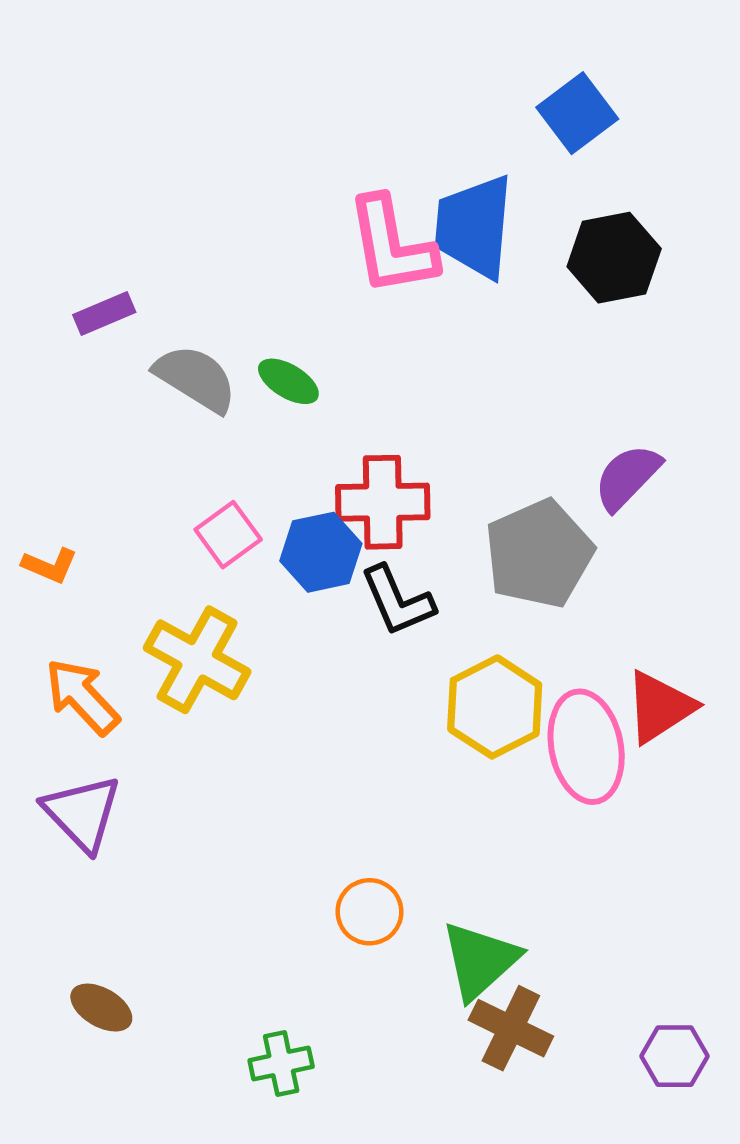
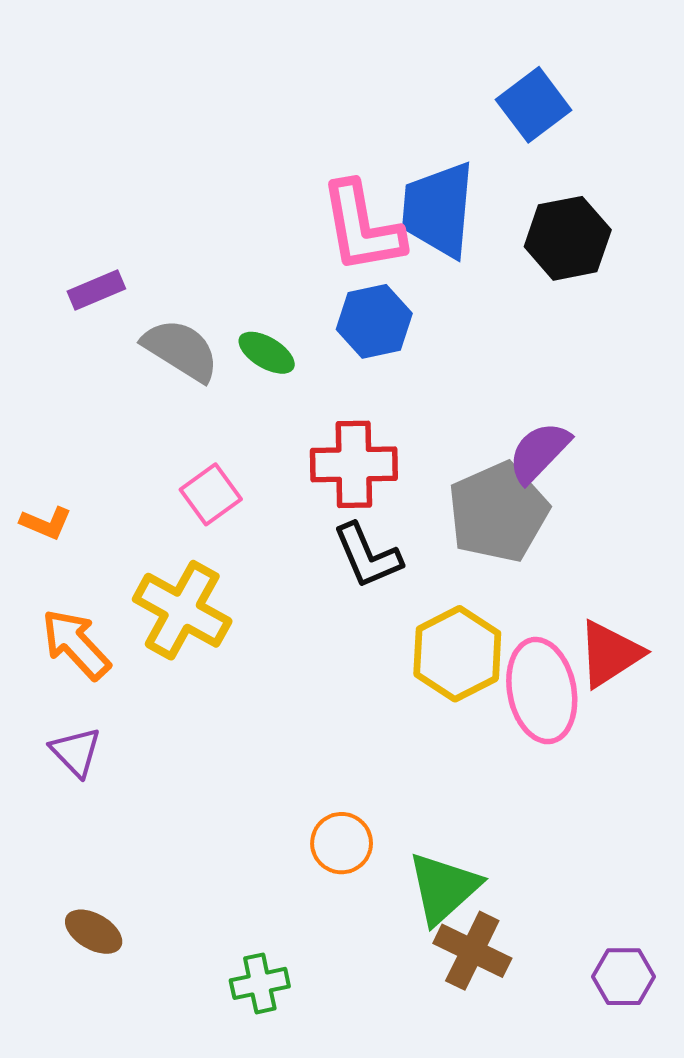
purple semicircle: (627, 477) -> (539, 452), moved
blue hexagon: (321, 552) -> (374, 321), moved
purple triangle: (82, 813) -> (76, 752), size x0.7

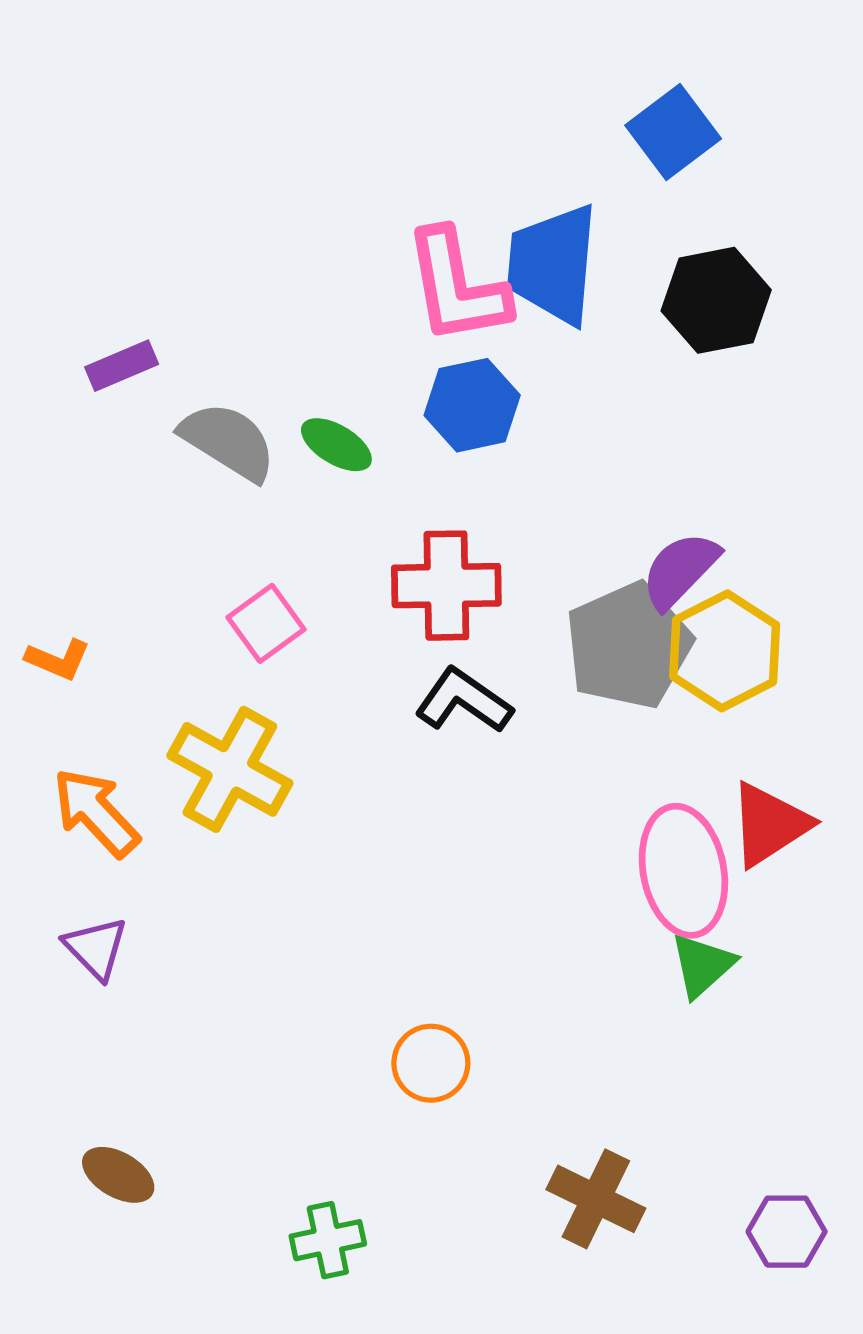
black L-shape: (367, 556) -> (464, 701), turned 148
yellow hexagon: (457, 654) -> (725, 651), moved
green triangle: (444, 888) -> (702, 965), moved, size x0.7

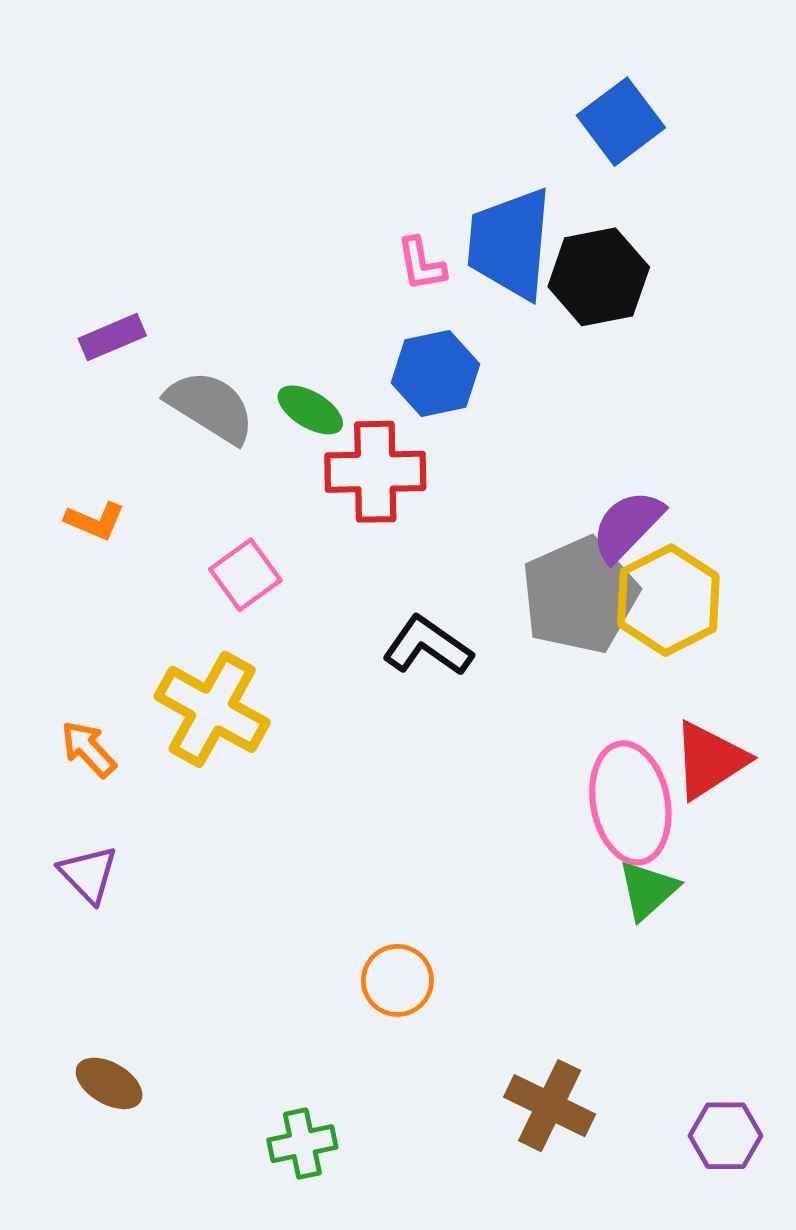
pink L-shape: (457, 287) -> (421, 264), size x0.5
black hexagon: (716, 300) -> (599, 277), moved
red cross: (446, 586) -> (375, 472), moved
orange L-shape: (58, 659) -> (95, 521), moved
orange arrow: (96, 812) -> (88, 749), size x0.7

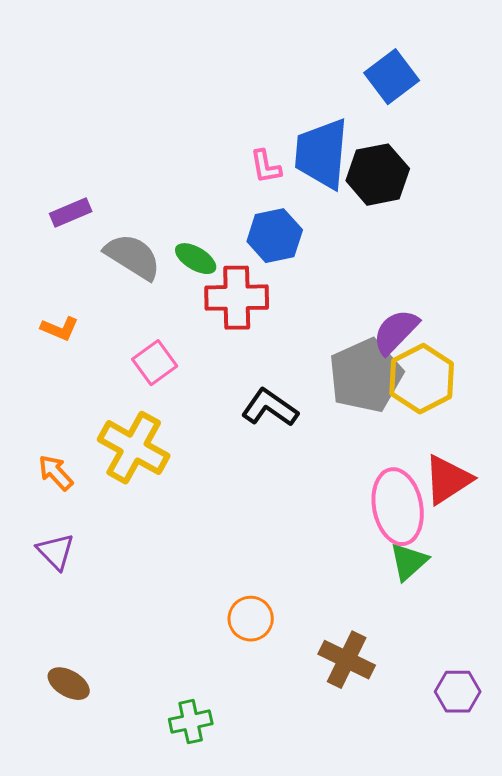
brown cross: (550, 1106) -> (347, 660), moved
purple hexagon: (725, 1136) -> (458, 692), moved

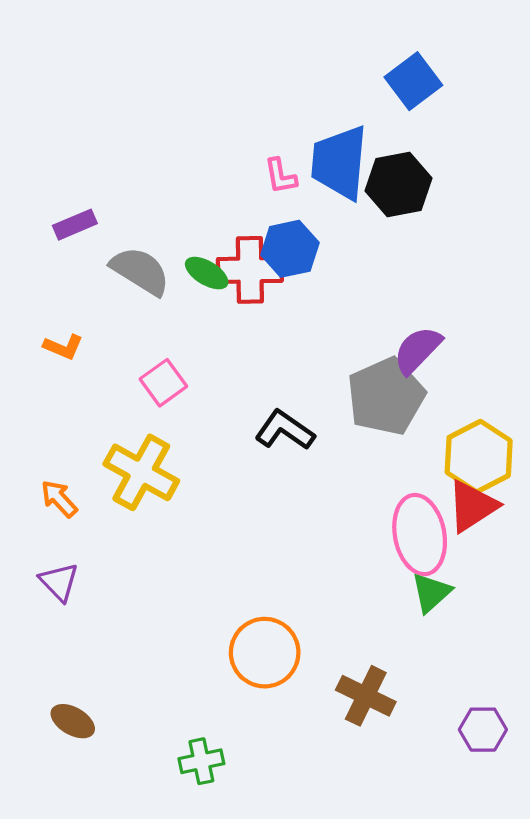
red cross: (237, 298) -> (250, 270), moved
yellow hexagon: (422, 379) -> (479, 457), moved
orange circle: (251, 619) -> (265, 653), size x1.5

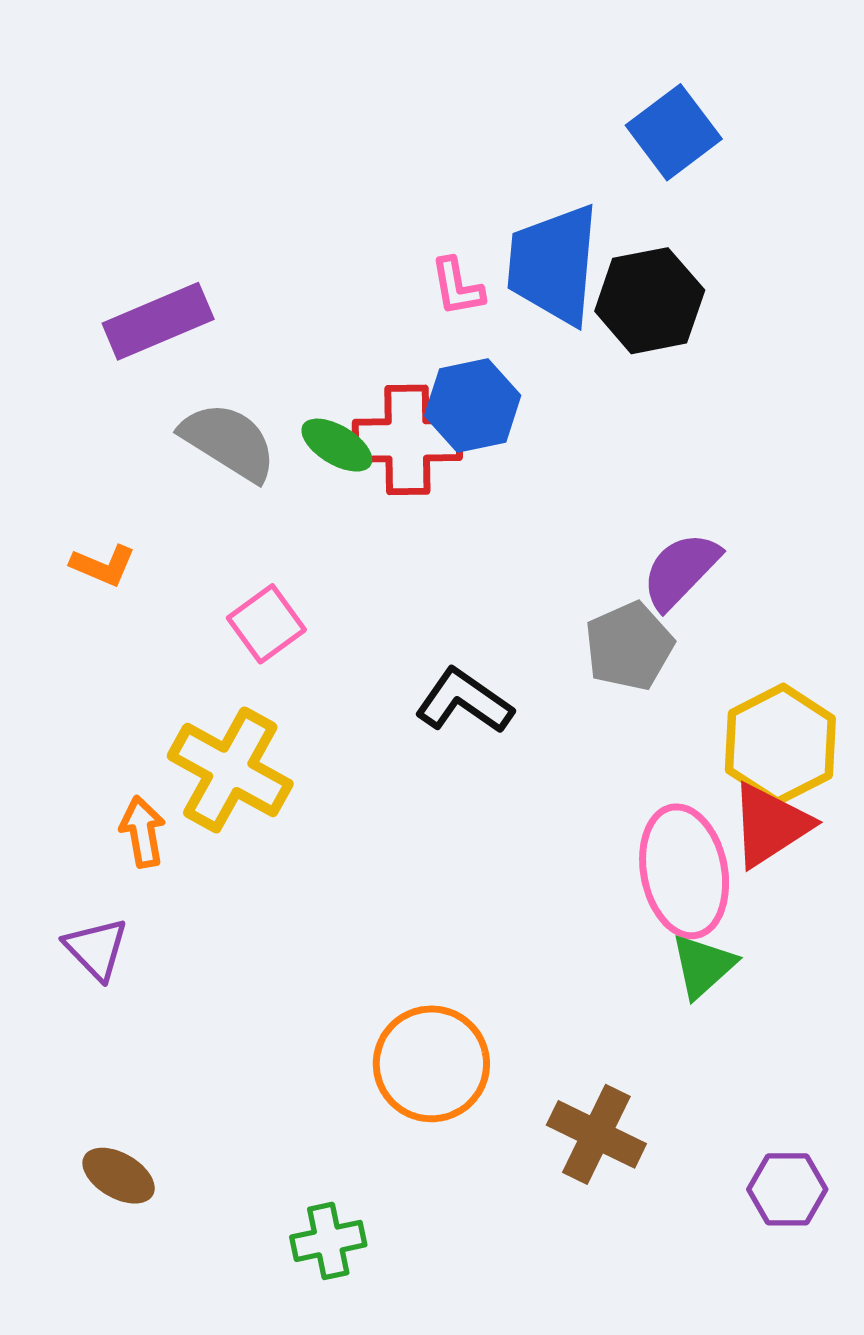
purple rectangle: (75, 225) -> (158, 321), moved, size x1.5
gray pentagon: (386, 396) -> (629, 646), size x0.7
orange arrow: (59, 499) -> (143, 832), moved, turned 33

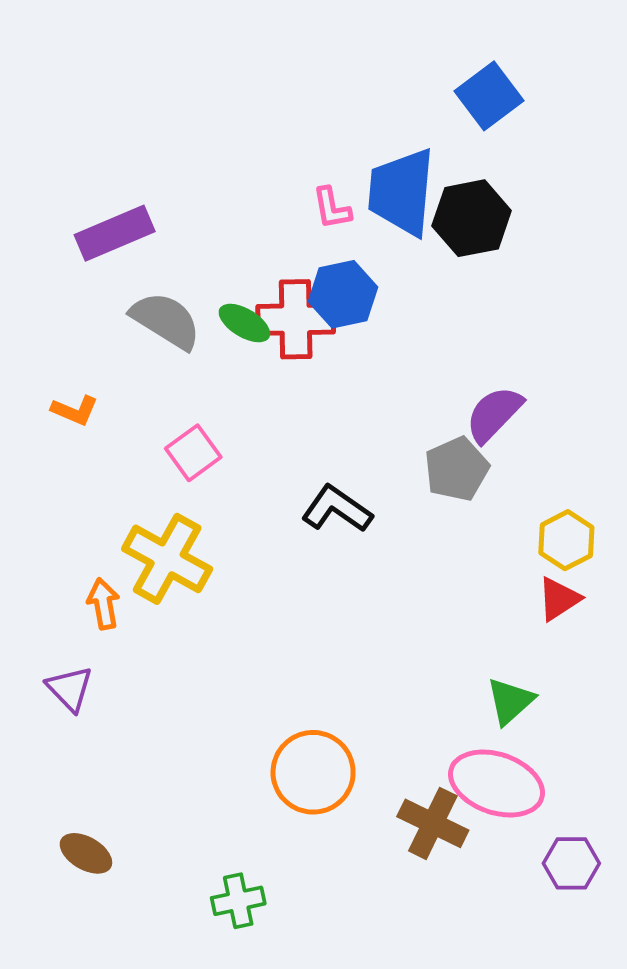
yellow hexagon: (780, 744) -> (566, 540), size x0.7
red triangle: (770, 825) -> (559, 599), size x0.7
pink ellipse: (684, 871) -> (497, 783), moved, turned -60

